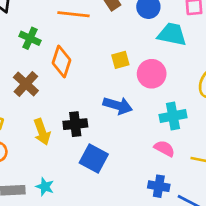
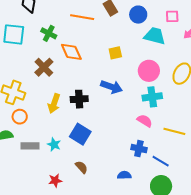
orange diamond: (61, 62) -> (71, 52), turned -45
pink circle: (152, 74) -> (149, 71), moved
yellow arrow: (42, 132) -> (54, 103), turned 36
blue square: (94, 158) -> (80, 134), moved

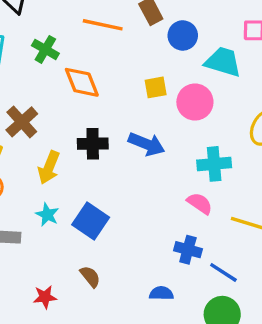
blue circle: (138, 15) -> (183, 35), moved
brown cross: (44, 67) -> (22, 122), moved
pink circle: (149, 71) -> (195, 102), moved
black cross: (79, 99) -> (93, 144), moved
cyan star: (54, 144) -> (47, 215), moved

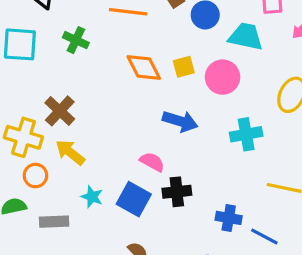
orange diamond: (82, 82) -> (144, 67), moved
black cross: (93, 144) -> (177, 192), moved
yellow arrow: (49, 168) -> (70, 152), moved, turned 112
pink semicircle: (200, 203) -> (152, 162), moved

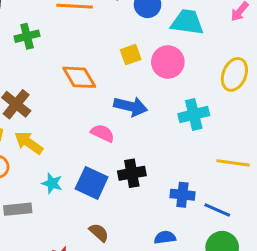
green cross: (76, 40) -> (27, 36), turned -35
orange diamond: (144, 67) -> (79, 77), moved
pink semicircle: (152, 162) -> (102, 133), moved

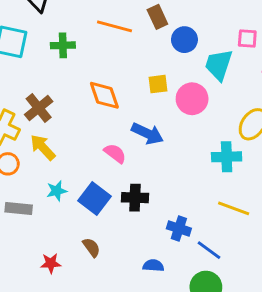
cyan trapezoid: (187, 22) -> (219, 65), turned -92
cyan cross: (194, 115) -> (227, 157), moved
cyan star: (52, 183) -> (57, 191), turned 30

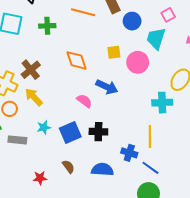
pink square: (247, 38) -> (168, 15), moved, turned -32
blue square: (95, 199) -> (70, 133), turned 30
yellow line: (234, 208) -> (150, 137), moved, turned 70
blue semicircle: (153, 266) -> (102, 170), moved, size x1.5

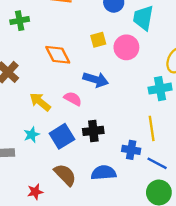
yellow arrow: (34, 97) -> (40, 102), moved
brown semicircle: (68, 167) -> (65, 175), size x1.5

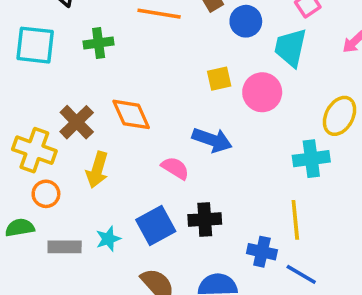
orange diamond: (58, 55) -> (131, 114), moved
yellow arrow: (40, 102) -> (97, 170), moved, turned -115
cyan star: (32, 135) -> (108, 239), moved

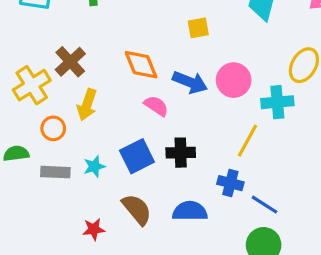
pink circle: (262, 92) -> (234, 80), moved
orange diamond: (131, 114) -> (141, 65), moved
yellow cross: (34, 150) -> (32, 85), turned 36
orange circle: (46, 194) -> (53, 128), moved
yellow line: (295, 220) -> (248, 141), moved, turned 32

